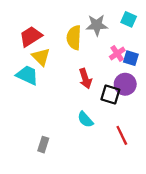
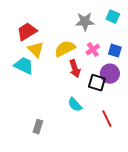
yellow semicircle: (74, 38) -> (65, 49), moved, turned 60
pink cross: (117, 53) -> (93, 50), moved

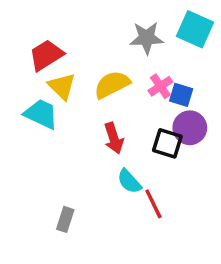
cyan square: (113, 17) -> (195, 29), size x1.5
blue square: (115, 51) -> (181, 95), moved
red arrow: (75, 69) -> (114, 138), moved
red line: (107, 119) -> (153, 204), moved

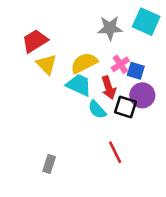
cyan trapezoid: (41, 114) -> (79, 85), moved
red arrow: (114, 138) -> (109, 88), moved
cyan semicircle: (129, 181) -> (97, 110), moved

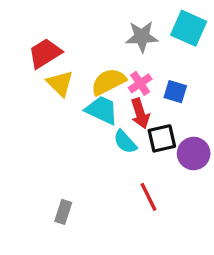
pink cross: (120, 64) -> (140, 83), moved
purple circle: (142, 95) -> (194, 153), moved
black square: (126, 107) -> (162, 138), turned -30

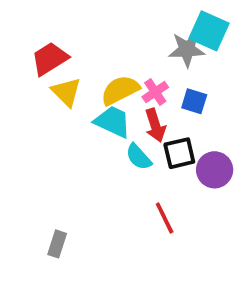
gray star: (142, 37) -> (187, 49), moved
gray rectangle: (63, 212) -> (57, 244), moved

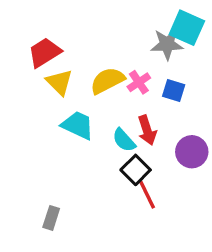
cyan trapezoid: (113, 122) -> (78, 125), moved
red arrow: (155, 125) -> (147, 130), moved
black square: (179, 153) -> (136, 170), moved, turned -32

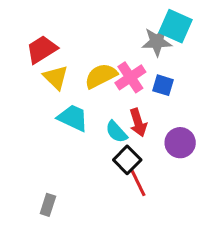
pink cross: (139, 82) -> (130, 77), size x1.4

